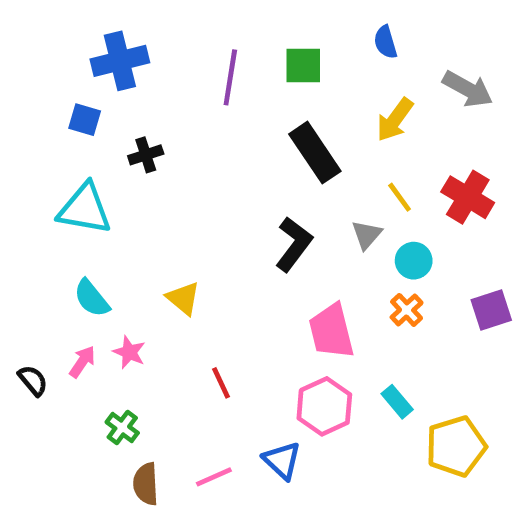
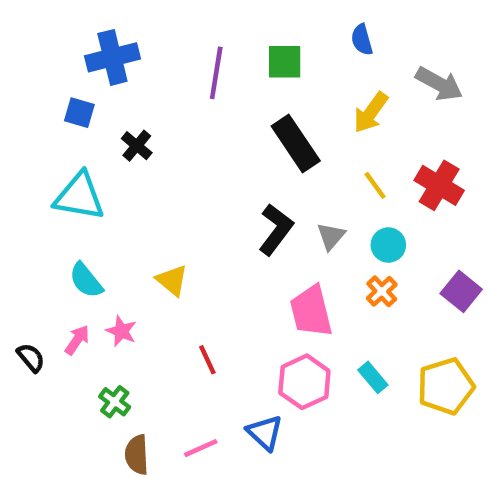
black cross: (146, 155) -> (137, 146), turned -32
gray triangle: (367, 235) -> (331, 236), moved
purple square: (491, 310) -> (461, 291), turned -33
yellow pentagon: (456, 446) -> (446, 386), moved

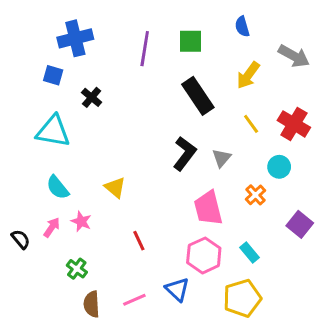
cyan circle: (388, 245) -> (279, 167), moved
purple square: (461, 291) -> (300, 224), moved
yellow pentagon: (446, 386) -> (242, 298), moved

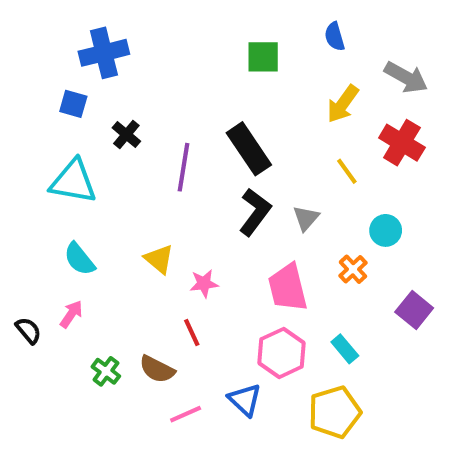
purple line: (145, 49) -> (184, 167), moved
black rectangle: (198, 96) -> (249, 149), moved
red cross: (294, 124) -> (402, 143), moved
pink star: (81, 221) -> (204, 284), moved, turned -30
brown semicircle: (92, 304) -> (157, 369), moved, turned -60

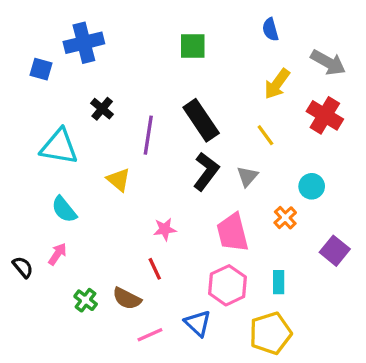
green square: (263, 57) -> (193, 46), moved
blue square: (73, 104) -> (41, 69), moved
yellow line: (347, 171) -> (265, 135), moved
yellow triangle: (159, 259) -> (119, 180), moved
cyan rectangle: (345, 349) -> (279, 282), turned 40

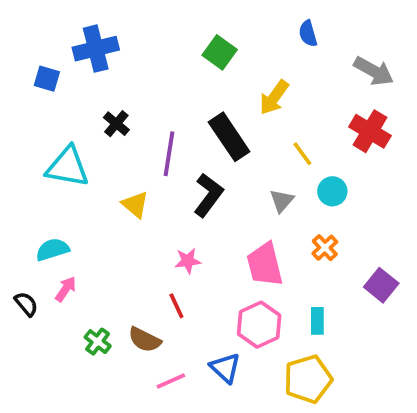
green square: (193, 46) -> (220, 52), turned 36
yellow arrow: (277, 84) -> (274, 97), moved
black L-shape: (206, 171) -> (208, 195), moved
cyan circle: (312, 186) -> (332, 191), moved
cyan semicircle: (64, 209) -> (53, 250), moved, turned 112

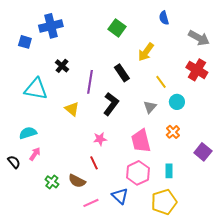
black rectangle: (229, 137) -> (122, 73), size x0.7

